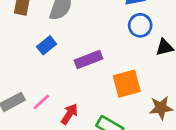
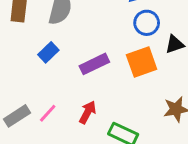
orange square: (127, 84) -> (142, 62), moved
red arrow: (69, 114) -> (88, 112), moved

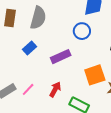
blue circle: (147, 23) -> (82, 31), moved
orange square: (142, 62) -> (95, 75), moved

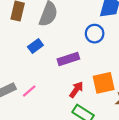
red arrow: (55, 89) -> (76, 90), moved

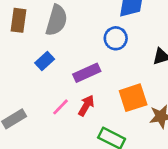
red arrow: (76, 90) -> (86, 106), moved
pink line: (29, 91) -> (60, 107), moved

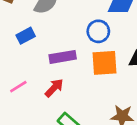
orange square: (133, 98) -> (104, 63), moved
pink line: (60, 107) -> (18, 87), moved

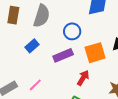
blue circle: (98, 31) -> (72, 31), moved
red arrow: (54, 88) -> (83, 78), moved

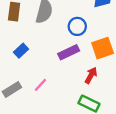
blue rectangle: (32, 46) -> (21, 51), moved

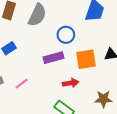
red arrow: (91, 75) -> (71, 83), turned 42

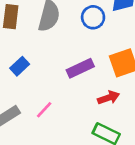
blue circle: (66, 35) -> (93, 17), moved

